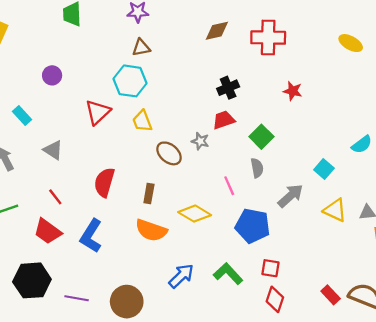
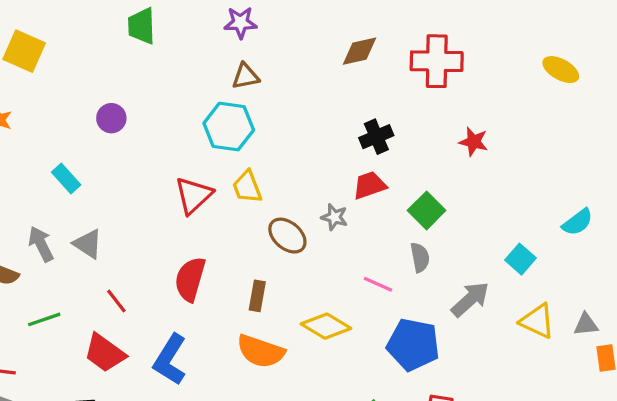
red triangle: (98, 112) -> (194, 195), moved
gray triangle: (53, 150) -> (88, 244), moved
pink line: (229, 186) -> (378, 284), turned -42

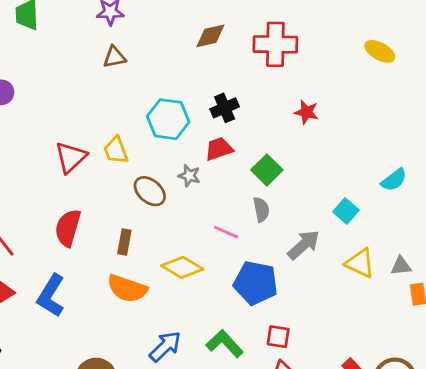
cyan hexagon: (229, 127) -> (168, 119), moved

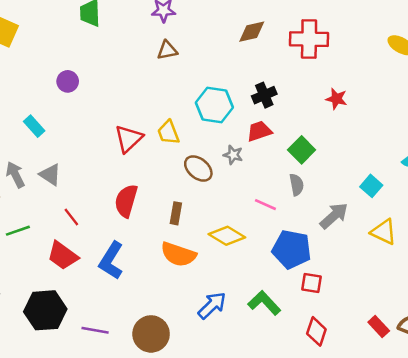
red square: (278, 337) -> (312, 283), moved

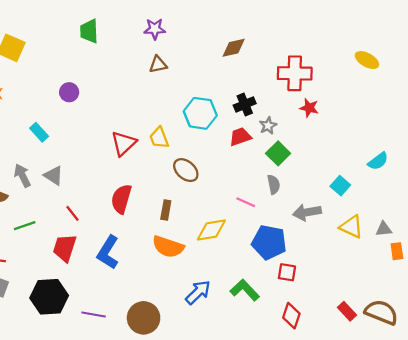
red cross: (309, 39) -> (295, 73), moved
gray star: (233, 155) -> (268, 126), moved, turned 30
gray arrow: (334, 216) -> (307, 212), turned -148
yellow diamond: (227, 236) -> (211, 230), turned -40
red trapezoid: (63, 256) -> (65, 248), turned 72

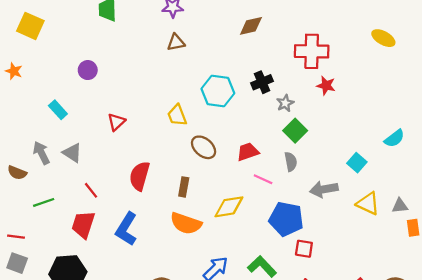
red trapezoid: (240, 137) -> (248, 152), moved
red triangle: (124, 143) -> (116, 122), moved, size x0.7

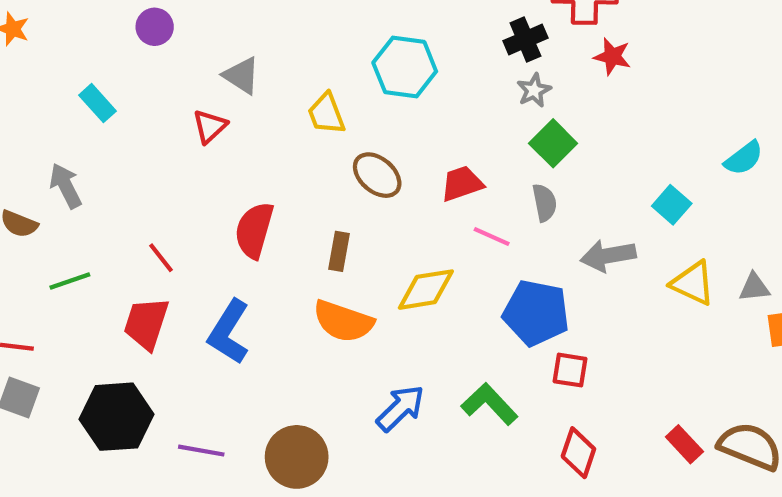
black cross: (262, 82) -> (525, 39), moved
gray triangle: (72, 153) -> (242, 76), moved

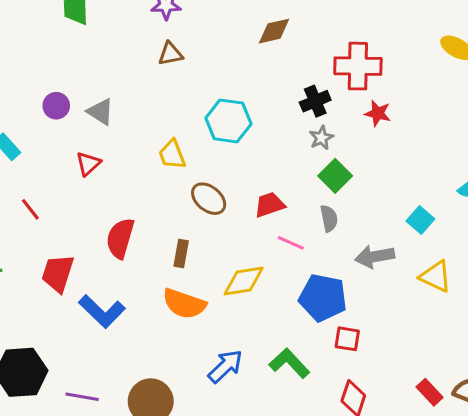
purple circle: (155, 27) -> (56, 106), moved
gray triangle: (242, 76) -> (100, 112), moved
red line: (161, 258) -> (30, 209), moved
red trapezoid: (146, 323) -> (58, 273), moved
blue L-shape: (229, 332) -> (102, 311), turned -78

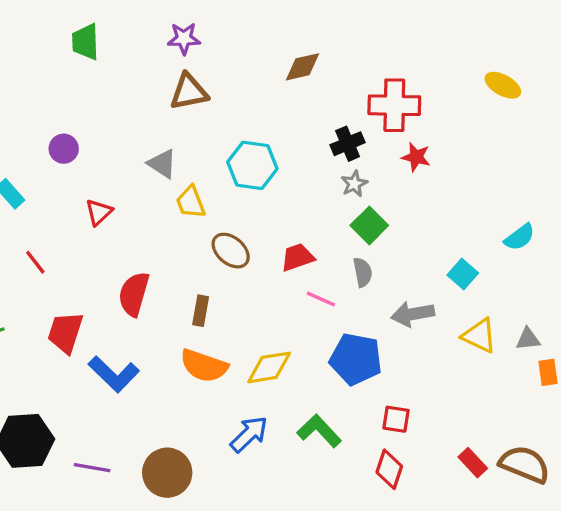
brown triangle: (170, 54) -> (189, 92), size x1.4
gray triangle: (100, 112) -> (162, 164), moved
yellow diamond: (244, 281) -> (269, 367), moved
red square: (347, 339) -> (396, 419), moved

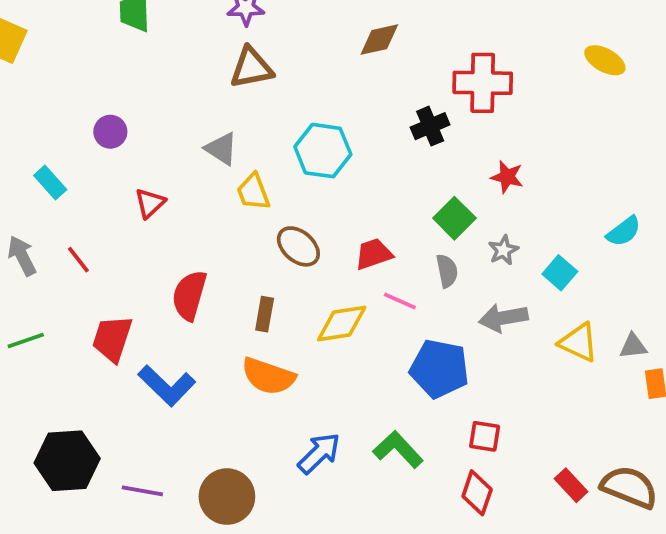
red star: (416, 157) -> (507, 177), moved
gray star: (354, 184) -> (503, 250), moved
yellow diamond: (269, 367) -> (342, 324), moved

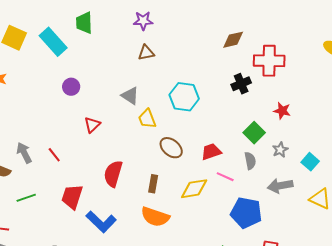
brown diamond: (379, 40) -> (233, 40), moved
brown triangle: (251, 68) -> (146, 53), size x0.7
cyan rectangle: (50, 182) -> (53, 42), moved, size x1.6

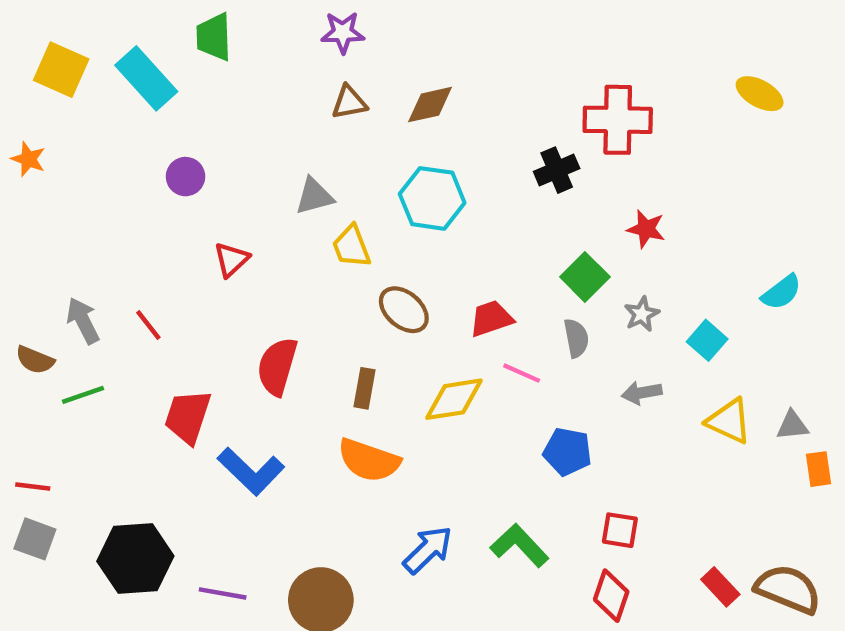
brown diamond: (233, 40) -> (430, 105), moved
gray triangle: (130, 96) -> (314, 196), turned -48
gray arrow: (280, 186) -> (642, 393), size x0.7
green line: (26, 198) -> (83, 395), moved
blue pentagon: (246, 213) -> (567, 452), size x0.7

